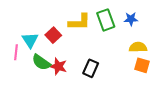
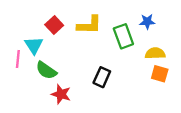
green rectangle: (106, 20) -> (123, 36), moved
red square: (53, 35) -> (54, 25), moved
red star: (58, 66) -> (61, 94), moved

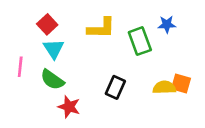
red square: (54, 25) -> (47, 24), moved
cyan triangle: (34, 45) -> (54, 49), moved
yellow semicircle: (155, 53) -> (164, 87), moved

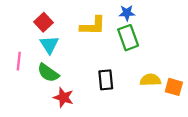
blue star: (167, 24) -> (127, 13), moved
orange square: (181, 84) -> (174, 87), moved
black rectangle: (115, 87) -> (106, 80), turned -30

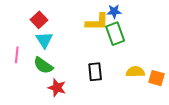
yellow L-shape: (93, 26) -> (97, 22), moved

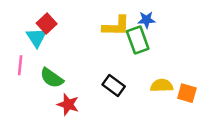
blue star: (114, 11) -> (147, 20), moved
cyan triangle: (44, 40) -> (37, 37), moved
black rectangle: (95, 72) -> (114, 86), turned -48

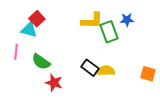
blue star: (147, 20) -> (127, 20), moved
cyan triangle: (37, 37) -> (29, 30), turned -42
yellow semicircle: (162, 86) -> (106, 71), moved

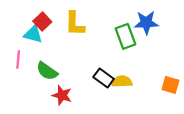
blue star: (127, 20) -> (146, 23), size x1.5
yellow L-shape: (92, 21) -> (75, 24), moved, turned 90

